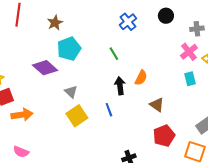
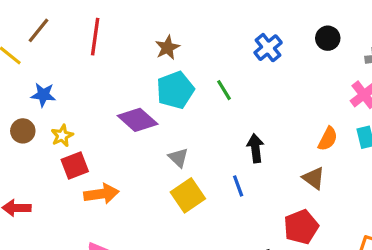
brown star: (55, 23) -> (167, 48), moved
green line: (114, 54) -> (224, 90), moved
orange semicircle: (141, 78) -> (328, 139), moved
red pentagon: (164, 136) -> (301, 227), moved

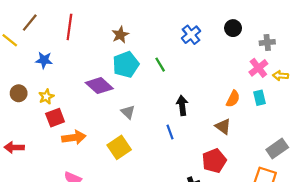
blue star: (43, 95) -> (44, 60), moved
yellow square: (188, 195) -> (119, 147), moved

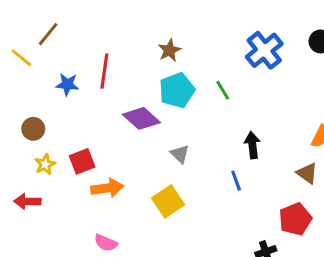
red line: (69, 27) -> (104, 71), moved
blue cross: (191, 35) -> (264, 50), size x1.4
yellow star: (46, 97) -> (45, 164), moved

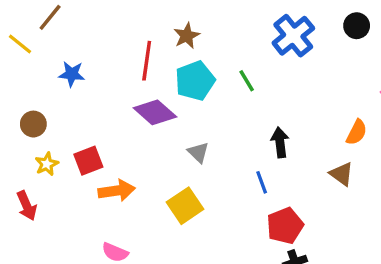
red line: (104, 71) -> (147, 61), moved
red arrow: (27, 201) -> (27, 206), turned -115
red pentagon: (295, 219) -> (285, 226), moved

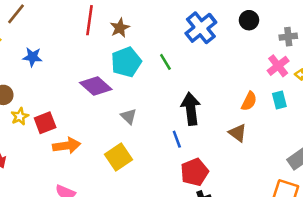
red line: (147, 61) -> (89, 20), moved
black arrow: (280, 142) -> (191, 109), size x1.4
yellow star: (47, 164) -> (20, 116), moved

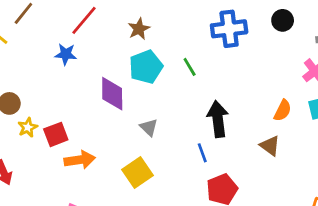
red line: (89, 20) -> (84, 20), moved, turned 32
blue cross: (201, 28) -> (229, 29), turned 32
blue star: (32, 57) -> (66, 54), moved
purple diamond: (96, 86) -> (112, 94), turned 48

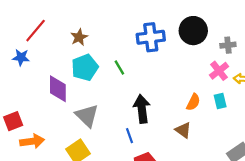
black circle: (283, 20) -> (193, 31), size x1.6
gray triangle: (149, 127) -> (87, 116), size x1.6

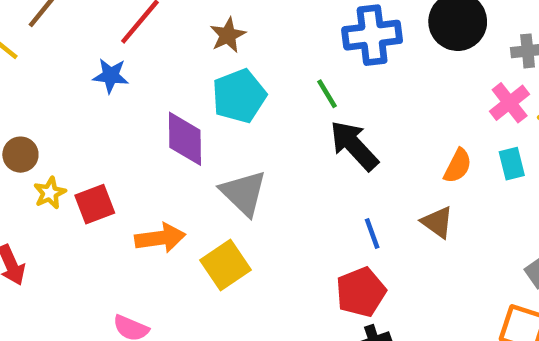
green line: (119, 67) -> (327, 94), moved
black arrow: (142, 109) -> (354, 146), moved, turned -36
blue line: (129, 136) -> (372, 233), moved
orange arrow: (32, 141) -> (160, 238), moved

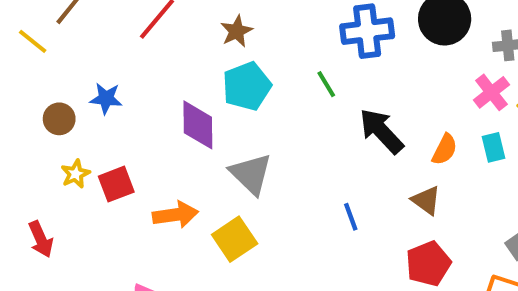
blue star: (111, 76) -> (106, 98), moved
black arrow: (354, 146) -> (381, 131), moved
brown circle: (20, 155) -> (59, 119), moved
blue line: (372, 233) -> (351, 217), moved
red pentagon: (361, 292) -> (428, 264), moved

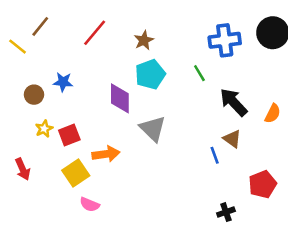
brown triangle: (426, 200) -> (232, 139), moved
yellow square: (235, 239) -> (76, 173), moved

